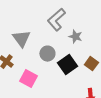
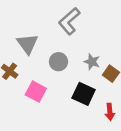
gray star: (75, 37) -> (92, 62), moved
black square: (67, 65) -> (84, 94), moved, turned -30

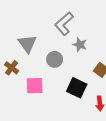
gray star: (92, 62) -> (80, 45), moved
pink square: (36, 92) -> (35, 86), turned -30

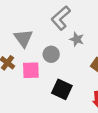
pink square: (35, 86) -> (31, 70), moved
black square: (77, 88) -> (62, 89), moved

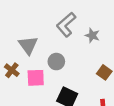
gray star: (77, 39) -> (92, 35), moved

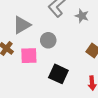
gray triangle: (28, 45) -> (22, 25), turned 36

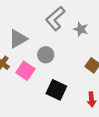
pink square: (29, 56) -> (25, 71), turned 36

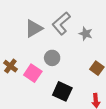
gray triangle: (18, 39) -> (34, 28), moved

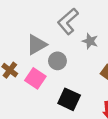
gray triangle: (34, 28) -> (37, 45), moved
gray star: (86, 34) -> (90, 41), moved

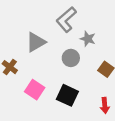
gray circle: (57, 61) -> (71, 58), moved
pink square: (35, 78) -> (35, 90), moved

